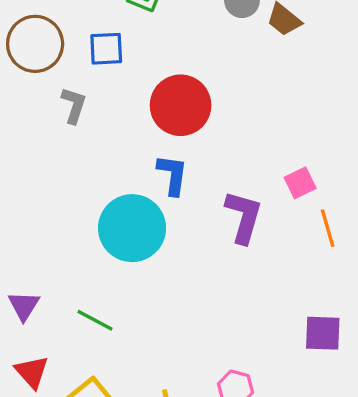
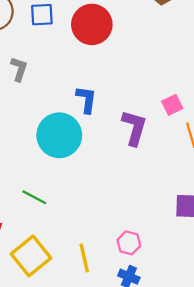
gray L-shape: (74, 105) -> (19, 69), moved
red circle: (181, 105) -> (92, 24), moved

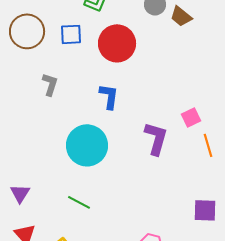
blue L-shape: (86, 99) -> (109, 96), moved
green line: (34, 197) -> (79, 202), moved

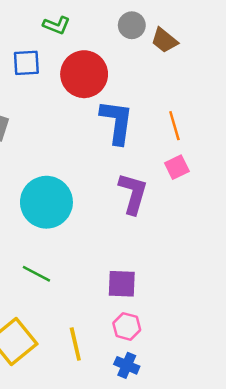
blue L-shape: (109, 96) -> (117, 122), moved, size x1.4
orange line: (208, 145) -> (174, 126), moved
purple square: (205, 210) -> (122, 284), moved

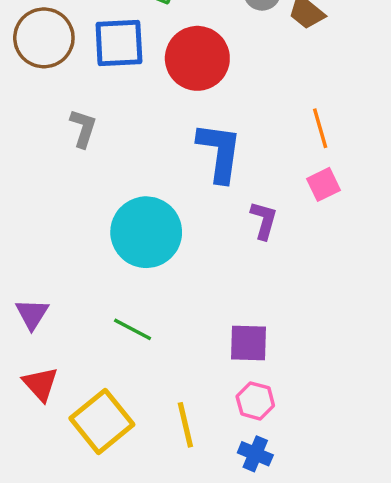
blue square: (26, 63) -> (119, 43), size x1.4
blue L-shape: (117, 122) -> (220, 152), moved
purple L-shape: (133, 193) -> (264, 220), size x0.7

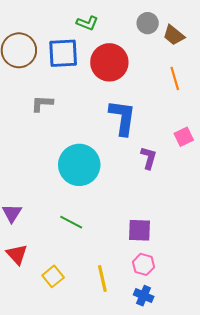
gray L-shape: (83, 128) -> (42, 104), turned -105
orange line: (320, 128) -> (175, 78), moved
yellow square: (102, 421) -> (53, 276), size x0.6

